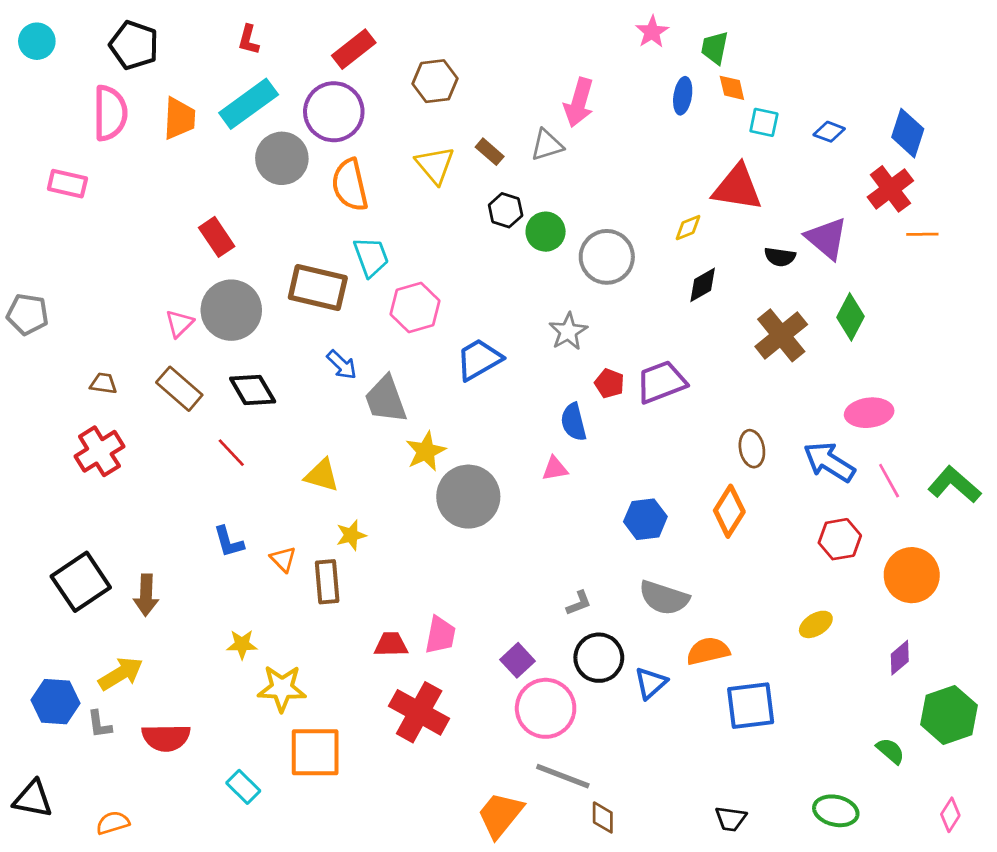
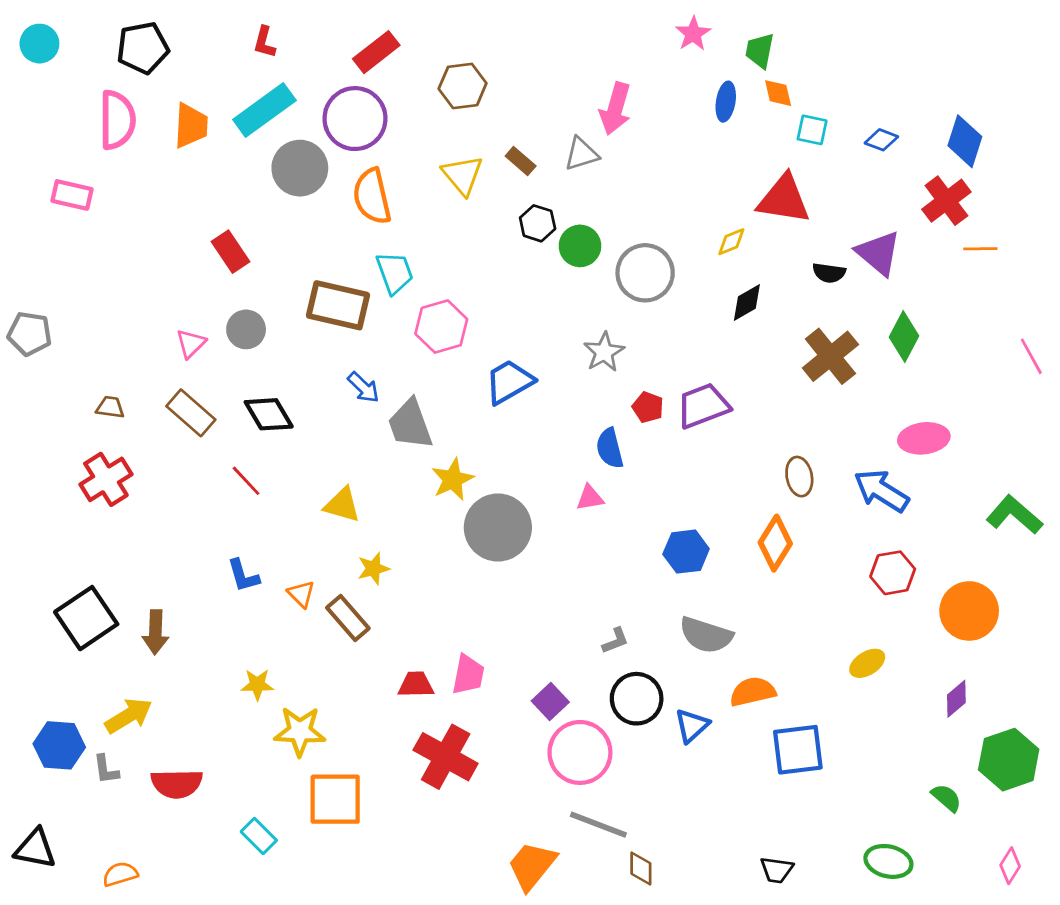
black pentagon: (134, 45) -> (143, 48), turned -30
gray circle: (231, 310) -> (246, 329), size x0.6
pink line: (889, 481) -> (1031, 356), moved
brown rectangle: (327, 582) -> (348, 618), turned -36

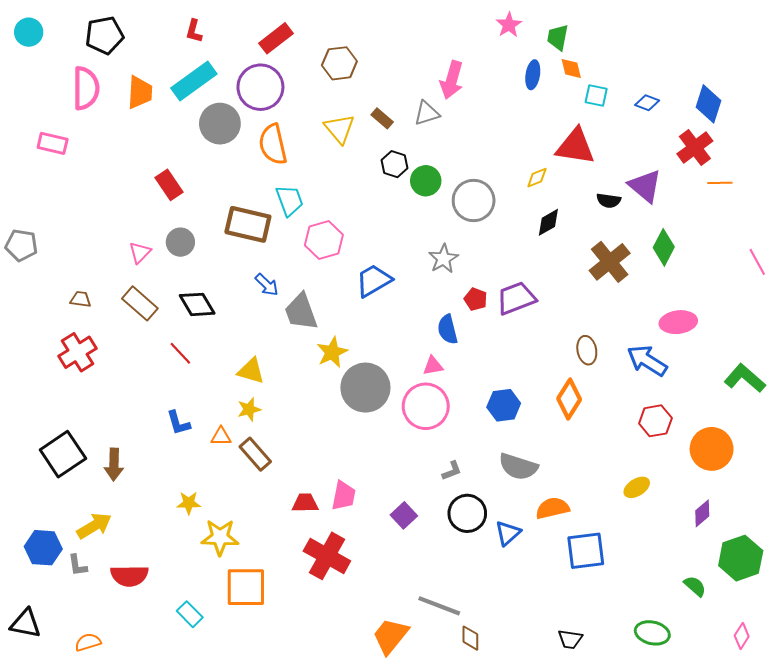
yellow star: (373, 569) -> (249, 409), moved
orange triangle: (301, 594) -> (221, 436), turned -45
pink circle: (580, 752) -> (426, 406), moved

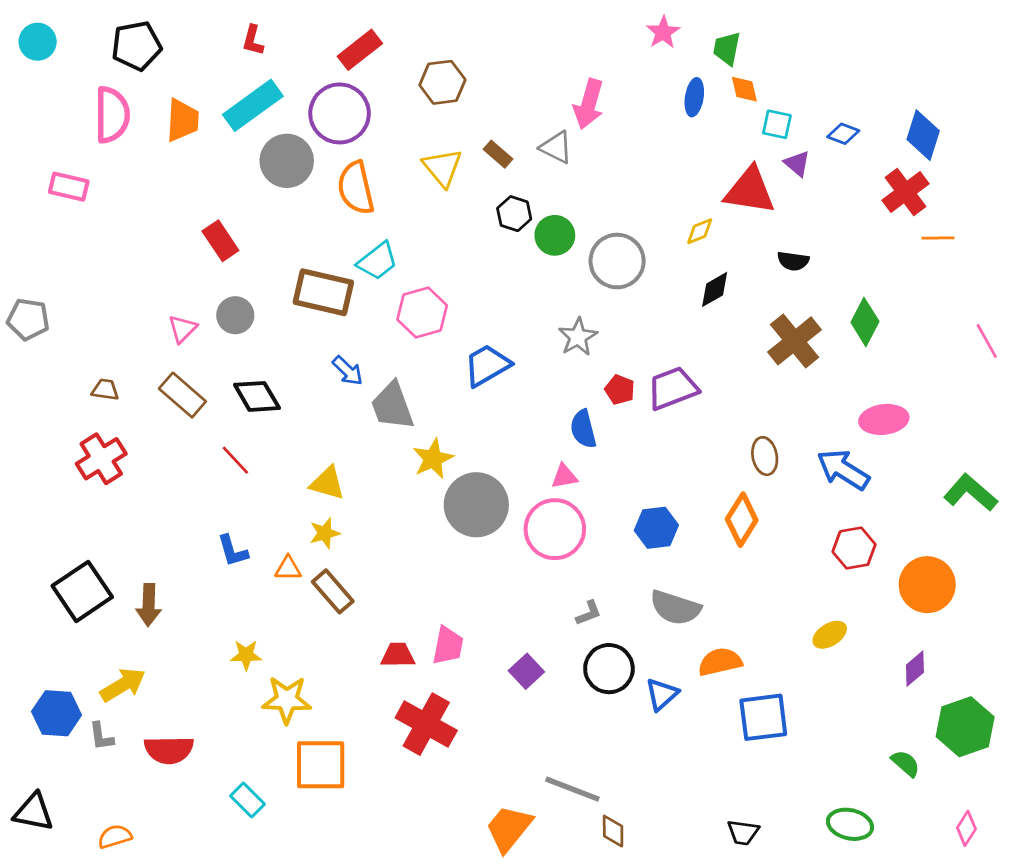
gray triangle: (427, 113) -> (556, 147), turned 44
purple triangle: (645, 186) -> (797, 164), moved, size x0.6
cyan trapezoid: (290, 200) -> (377, 261), turned 72

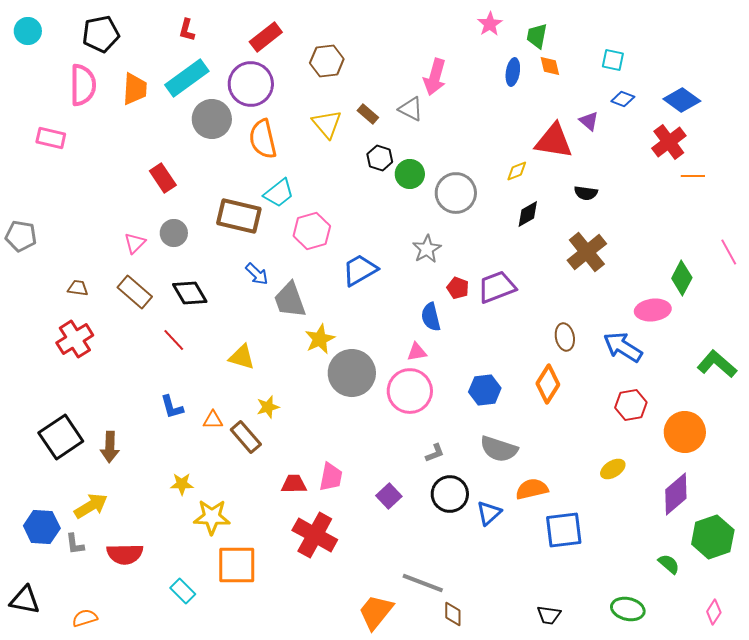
cyan square: (777, 124) -> (613, 60), moved
blue diamond: (923, 135) -> (682, 100), turned -72
green diamond: (865, 322) -> (682, 278), moved
yellow star: (325, 533) -> (268, 407), moved
purple diamond: (915, 669) -> (676, 494), size x1.6

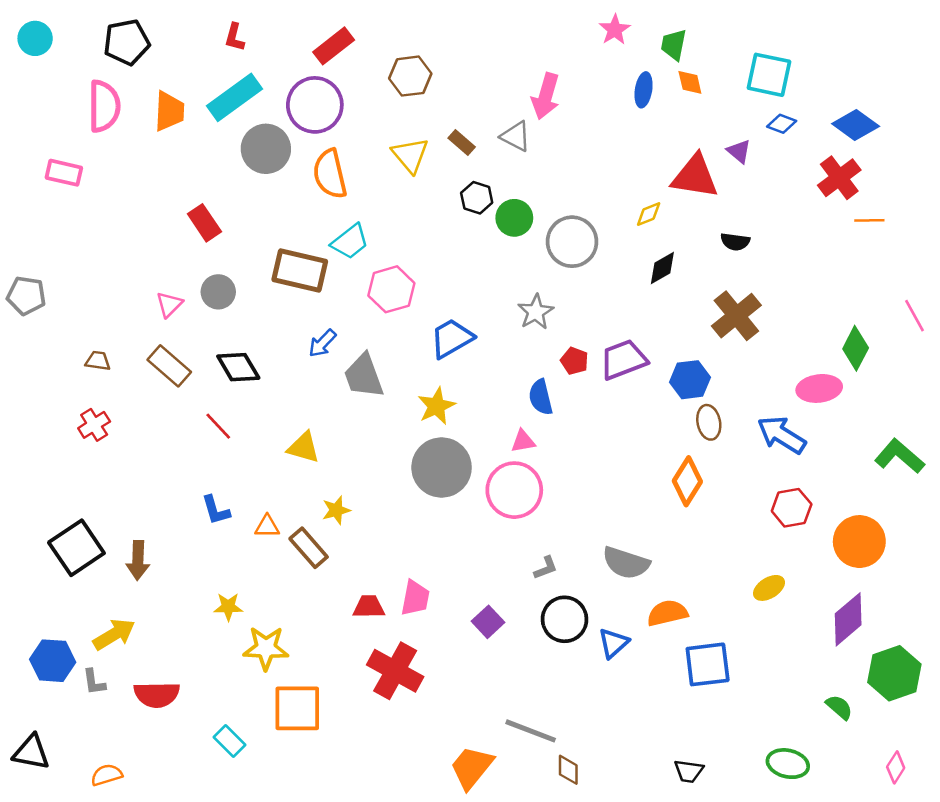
cyan square: (613, 60) -> (769, 75), size x1.6
blue arrow: (257, 274) -> (322, 343), turned 90
red cross: (75, 339) -> (94, 425), size x0.7
yellow star: (320, 339) -> (437, 406), moved
blue hexagon: (485, 390) -> (690, 380), moved

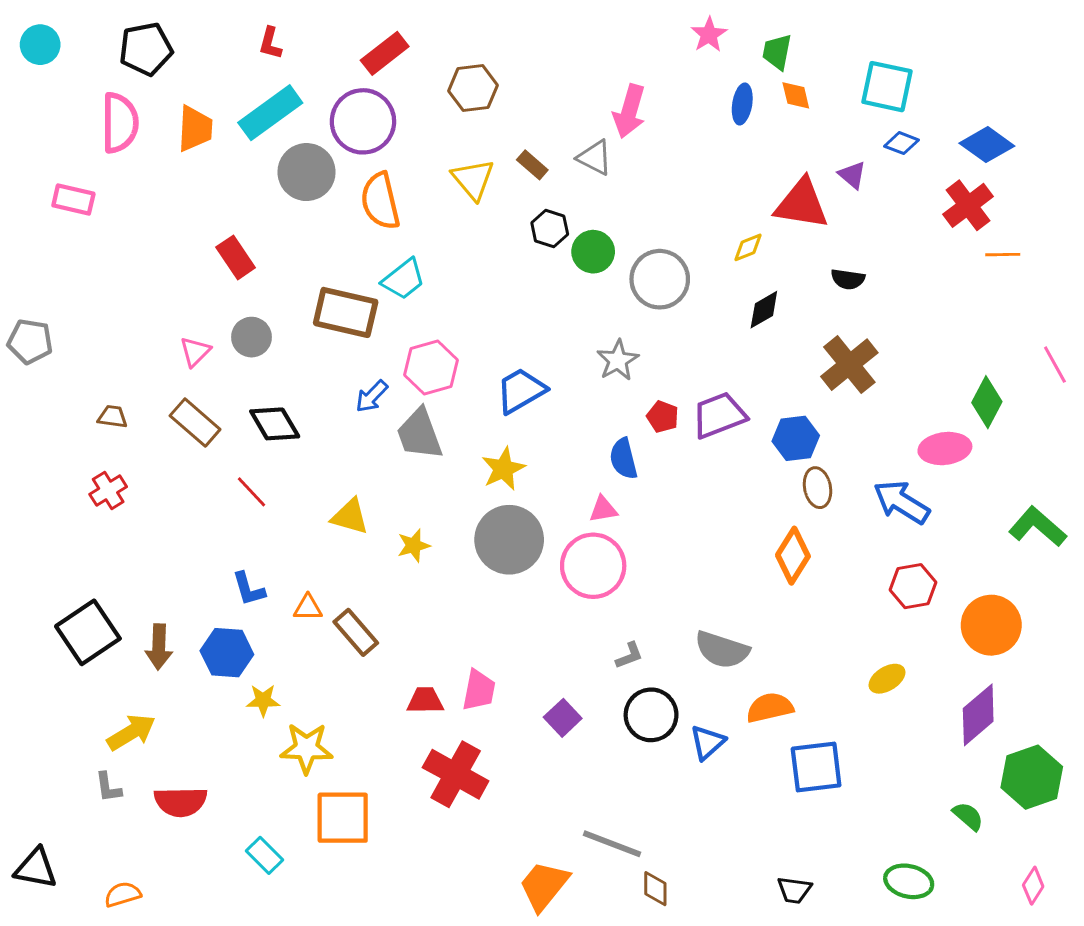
pink hexagon: (391, 289) -> (431, 367), moved
yellow star: (336, 510) -> (414, 546), moved
blue hexagon: (53, 661) -> (227, 653), moved

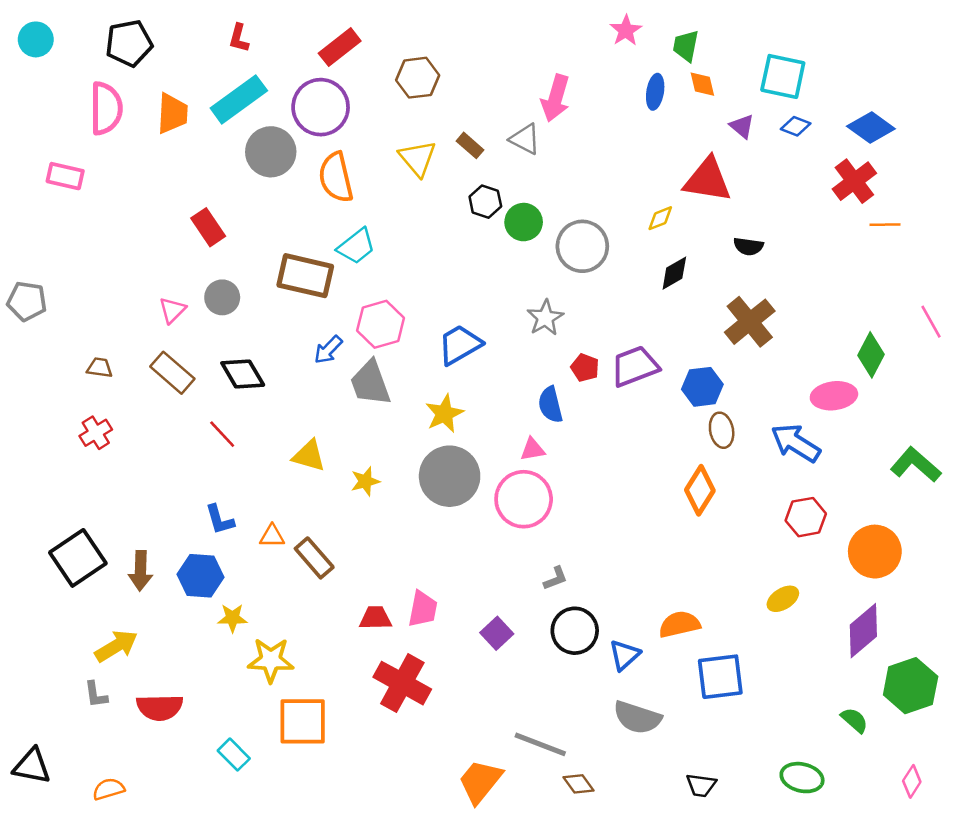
purple triangle: (852, 175) -> (742, 126), moved
gray semicircle: (722, 650) -> (637, 718), moved
brown diamond: (655, 889) -> (579, 784), turned -36

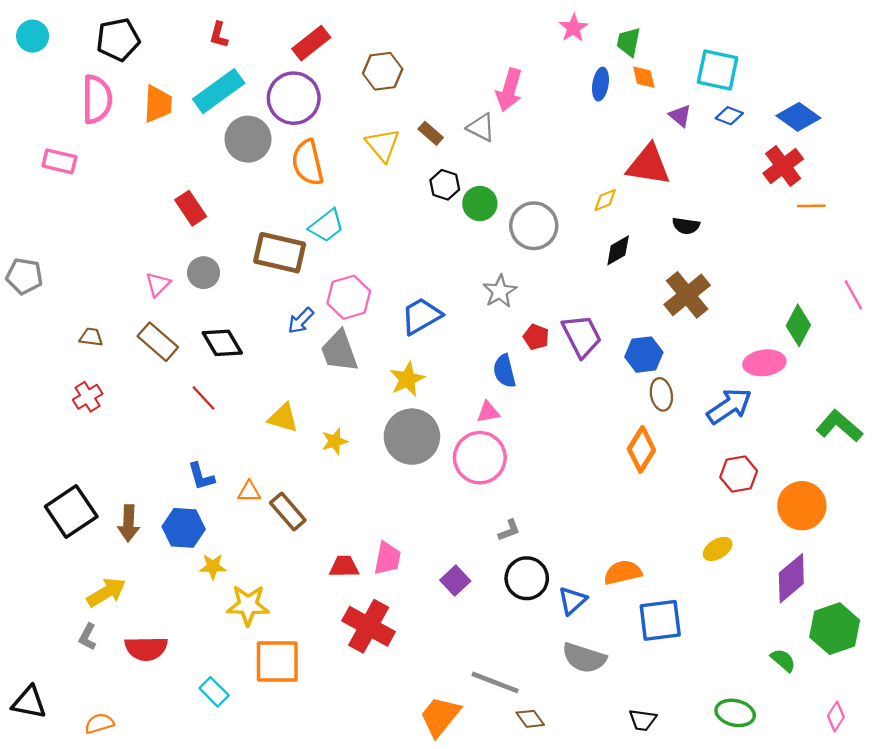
purple trapezoid: (635, 366) -> (582, 336), turned 84
blue arrow: (796, 443) -> (729, 406), turned 114
gray L-shape: (96, 695) -> (88, 637), turned 36

